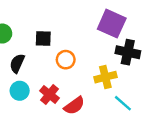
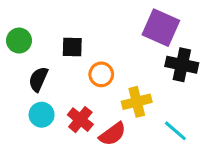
yellow cross: (105, 77) -> (137, 102), moved

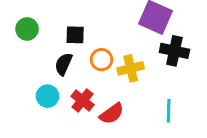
black semicircle: (38, 79) -> (64, 64), moved
yellow cross: (137, 102) -> (131, 68), moved
cyan line: (175, 131) -> (169, 111), turned 50

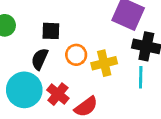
cyan circle: (47, 96) -> (24, 90), size x1.6
cyan line: (169, 111) -> (141, 77), moved

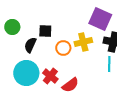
black semicircle: (40, 59) -> (30, 45), moved
yellow cross: (104, 63) -> (83, 42), moved

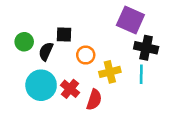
green circle: (12, 27) -> (24, 42), moved
yellow cross: (83, 42) -> (110, 72), moved
red semicircle: (70, 85) -> (94, 100), turned -36

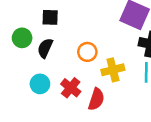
black square: (64, 35) -> (50, 17), moved
cyan circle: (41, 85) -> (40, 84), size x0.6

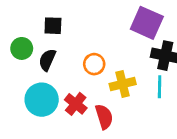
cyan circle: (40, 84) -> (42, 100), size x1.5
red semicircle: (96, 99) -> (104, 117), turned -35

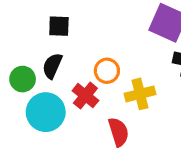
green circle: (22, 48) -> (23, 79), moved
red cross: (76, 104) -> (85, 96), moved

